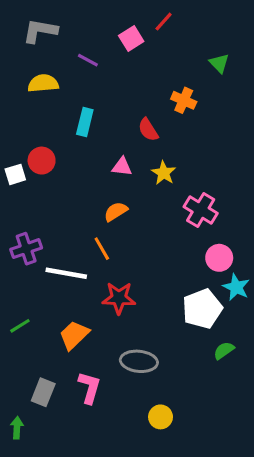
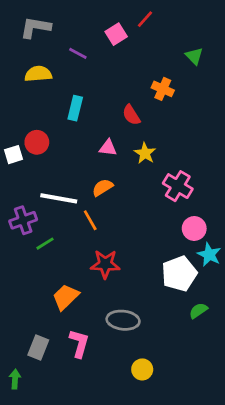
white line: (66, 273) -> (59, 198), moved
green line: (20, 326) -> (45, 244), moved

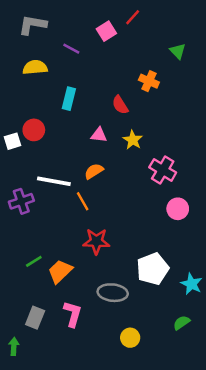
green line: (45, 244) -> (34, 261), moved
cyan star: (209, 254) -> (191, 284), moved
white pentagon: (179, 274) -> (153, 269), moved
green semicircle: (198, 311) -> (181, 323), moved

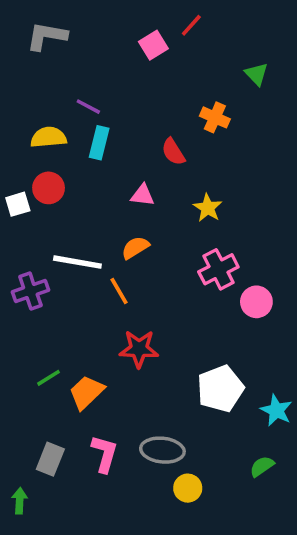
purple line: (71, 49) -> (88, 107), moved
yellow semicircle: (35, 67) -> (49, 137), moved
yellow star: (133, 140) -> (208, 208), moved
pink cross: (163, 170) -> (218, 269), moved, turned 32
gray ellipse: (113, 293) -> (162, 450), moved

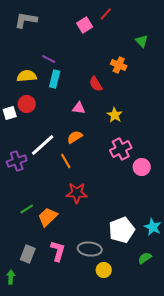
white line: (77, 262) -> (43, 145), turned -52
white pentagon: (220, 389) -> (122, 230), moved

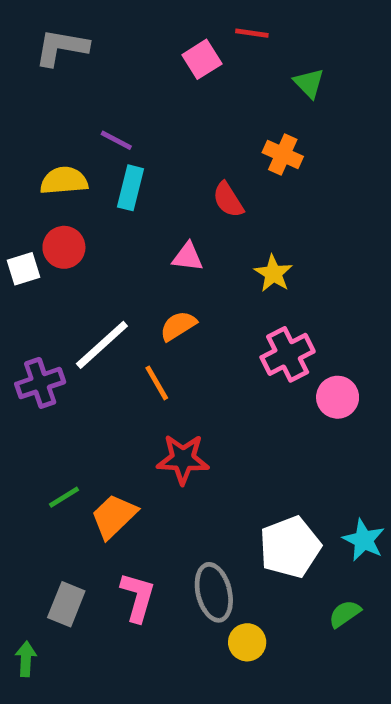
red line: (106, 14) -> (252, 33), turned 56
green triangle: (142, 41) -> (309, 83), moved
gray ellipse: (90, 249) -> (214, 592), turned 70

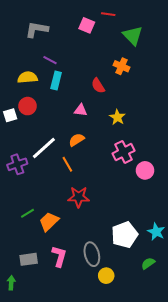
gray L-shape: (62, 47) -> (37, 29), moved
pink square: (202, 59) -> (87, 25), turned -35
green triangle: (309, 83) -> (133, 36), size x1.5
gray rectangle: (66, 604) -> (29, 259), turned 60

